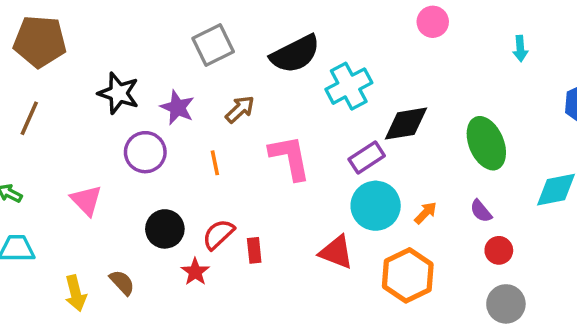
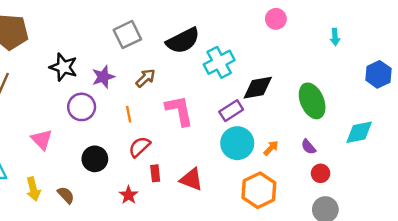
purple star: (177, 108) -> (103, 77), turned 30
red semicircle: (218, 234) -> (139, 147), moved
red triangle: (336, 252) -> (191, 179), moved
red star: (195, 272) -> (129, 195), moved
yellow arrow: (76, 293) -> (33, 189), moved

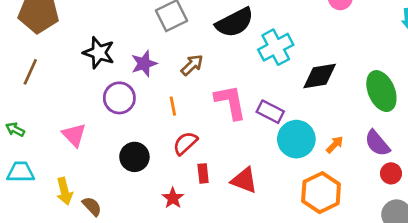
purple rectangle: (231, 111) -> (270, 112), moved, turned 60
purple semicircle: (308, 147) -> (377, 143), size x1.5
brown semicircle: (66, 195) -> (92, 206), moved

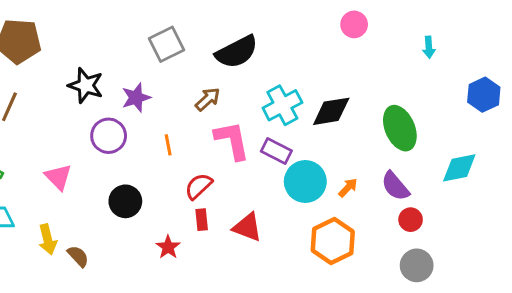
cyan cross: (276, 47) -> (282, 105), moved
brown arrow: (192, 65) -> (208, 99), moved
red semicircle: (185, 143) -> (199, 186), moved

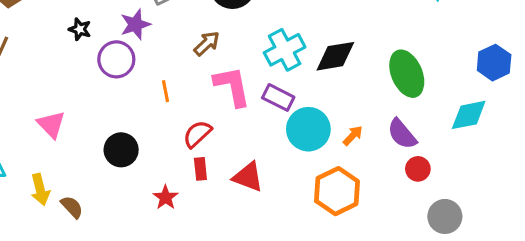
black star: (86, 85) -> (80, 29), size x0.6
blue hexagon: (484, 95) -> (494, 63), moved
purple star: (136, 98) -> (135, 24), moved
purple circle: (109, 136) -> (116, 59), moved
gray circle: (417, 265) -> (445, 216), moved

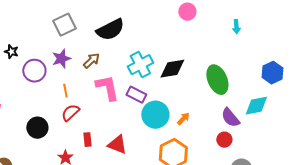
purple star: (135, 24) -> (61, 59), moved
red semicircle: (197, 134) -> (70, 113), moved
purple semicircle: (402, 134) -> (230, 118), moved

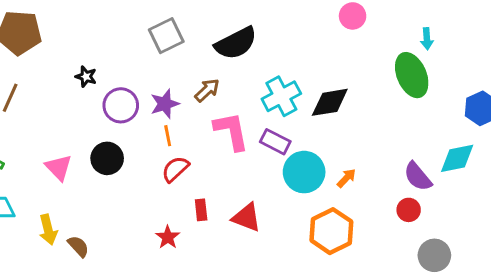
purple star: (61, 59) -> (165, 104), moved
green ellipse: (217, 80) -> (412, 75), moved
black circle: (37, 128) -> (107, 158), moved

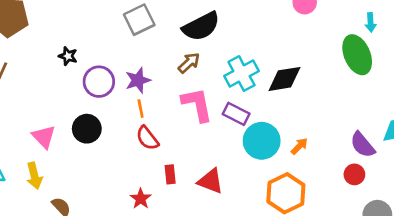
brown arrow: (207, 90) -> (189, 63), moved
red semicircle: (175, 169) -> (147, 138), turned -85
yellow arrow: (48, 230) -> (34, 176), moved

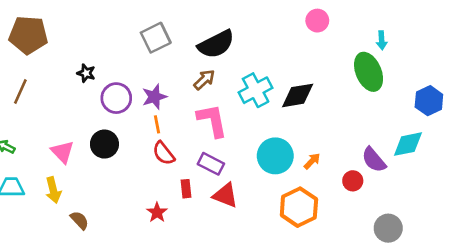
purple rectangle: (236, 114) -> (211, 164), moved
red circle: (354, 174) -> (353, 181), moved

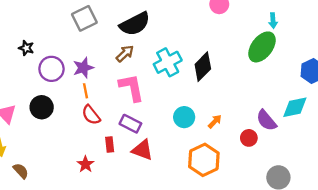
green ellipse: (369, 72) -> (262, 47), turned 60
black diamond: (298, 95) -> (203, 67), turned -36
cyan circle: (275, 156) -> (184, 117), size x0.7

